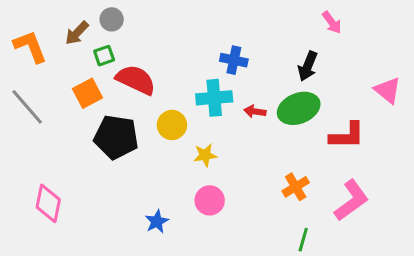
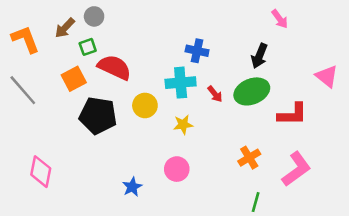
red arrow: (255, 111) -> (215, 94), turned -138
yellow star: (205, 155) -> (183, 125), moved

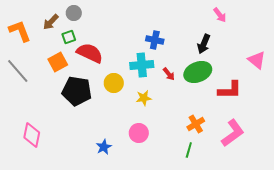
green line: (256, 202) -> (189, 150), moved

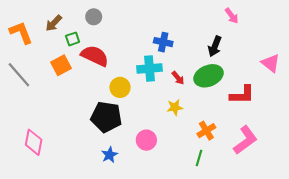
gray circle: (74, 13) -> (94, 17), moved
black pentagon: (77, 91) -> (106, 117), moved
yellow star: (144, 98) -> (175, 107), moved

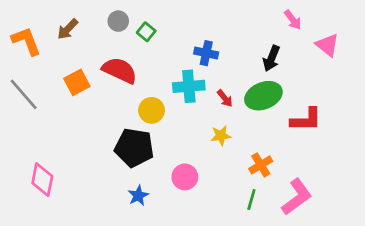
green square: (73, 39) -> (146, 32), moved, turned -32
pink triangle: (271, 63) -> (327, 45), moved
pink L-shape: (245, 140) -> (297, 197), moved

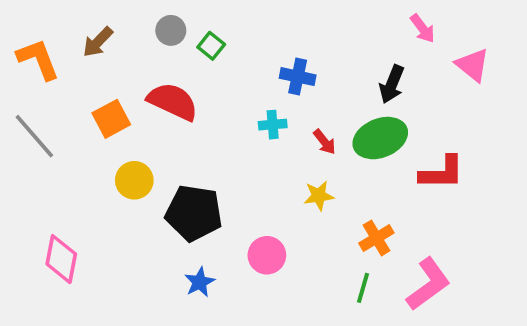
cyan cross: (189, 86) -> (273, 125), size x0.6
yellow circle: (152, 110) -> (134, 180), moved

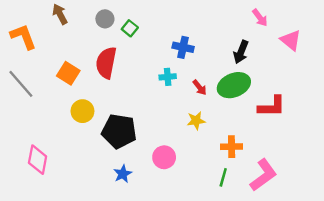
brown arrow: (98, 42) -> (60, 14), moved, turned 108
red semicircle: (173, 102) -> (106, 63), turned -104
orange square: (111, 119) -> (68, 73), turned -30
orange cross: (376, 238) -> (232, 147), turned 30

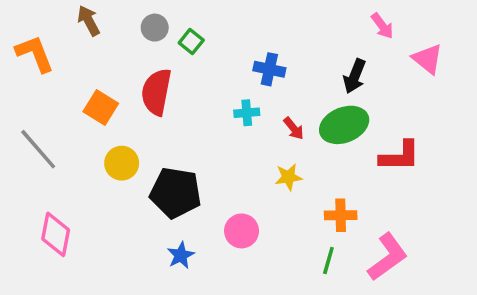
gray line: (21, 84) -> (38, 149), moved

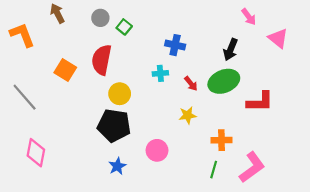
yellow circle: (122, 163) -> (120, 94), moved

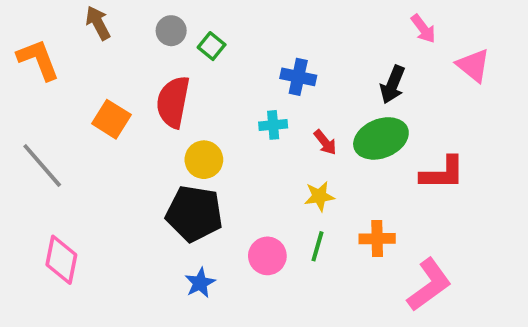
green line: (214, 170) -> (317, 246), moved

